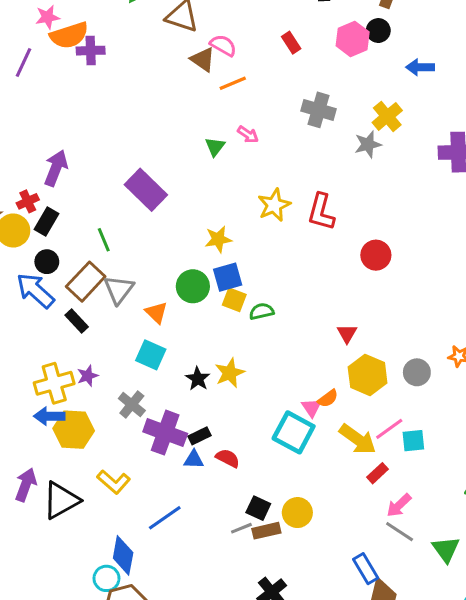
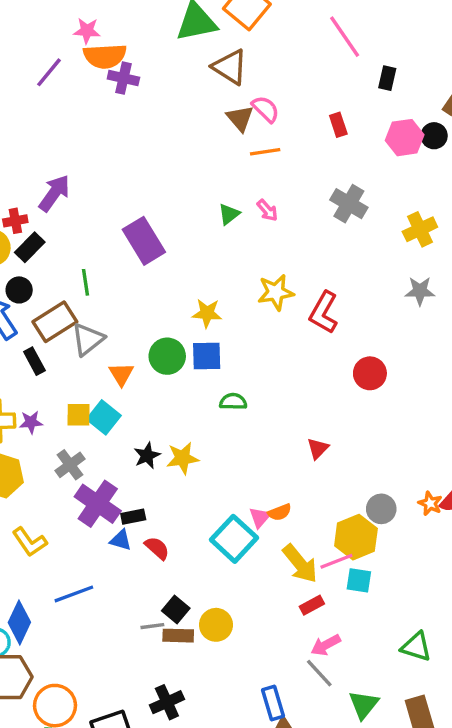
gray star: (368, 144) -> (420, 291), moved
yellow square: (234, 300) -> (78, 415), moved, turned -35
yellow hexagon: (368, 375) -> (356, 537), moved

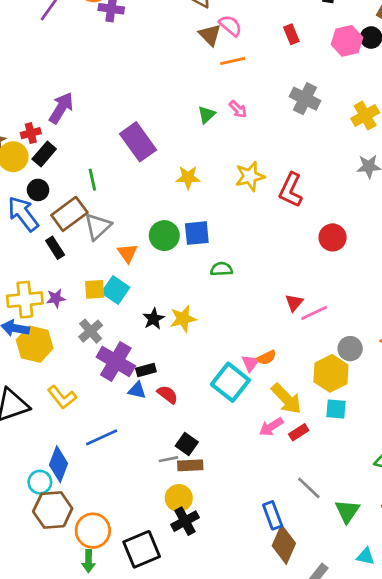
yellow star: (207, 313) -> (188, 177), moved
pink line: (336, 561) -> (314, 313), moved
yellow circle: (216, 625) -> (179, 498), moved
pink arrow: (326, 645) -> (271, 427), moved

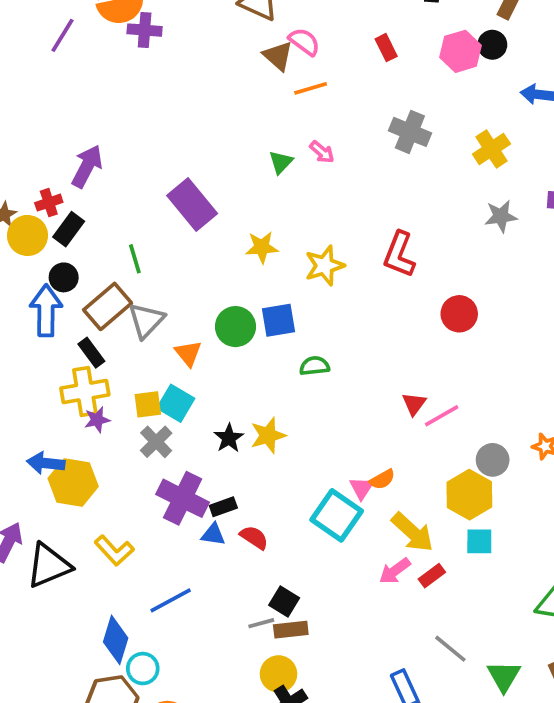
yellow star: (250, 176) -> (325, 266), moved
blue arrow: (23, 214) -> (46, 310), turned 42
yellow cross: (25, 300) -> (85, 391), moved
gray cross: (91, 331) -> (156, 442), moved
cyan circle: (40, 482) -> (143, 669), moved

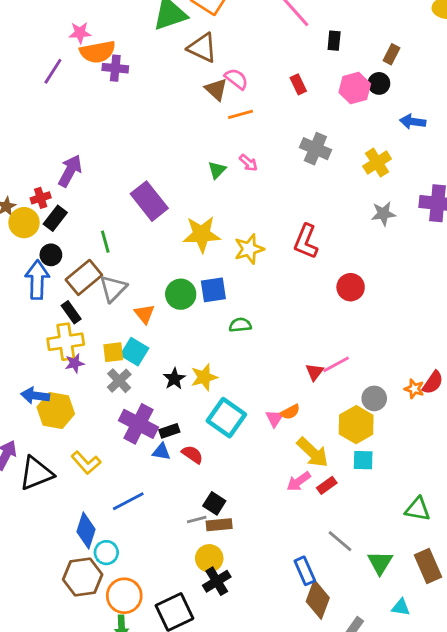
yellow star: (262, 247) -> (202, 234), size x1.5
red triangle: (414, 404) -> (315, 372), moved
cyan square: (337, 515) -> (226, 418), moved

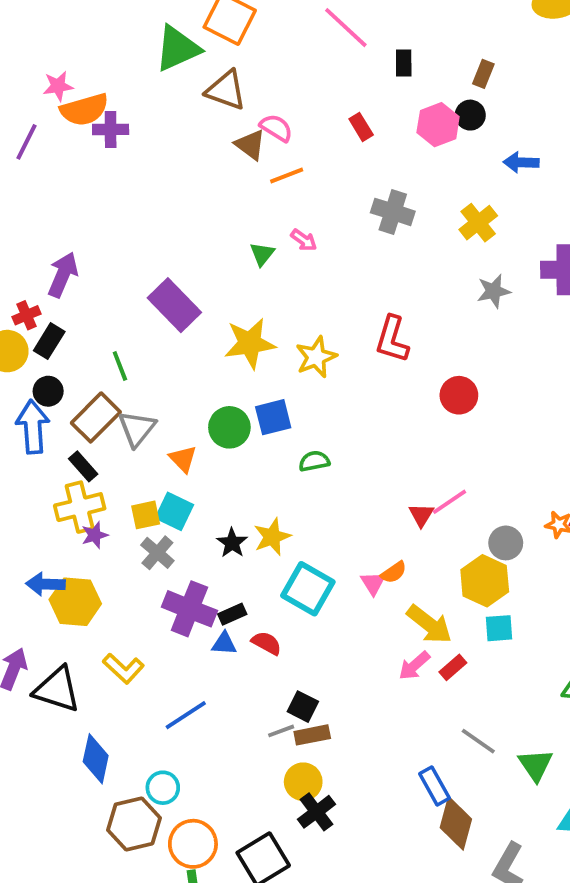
black triangle: (36, 473) -> (57, 689), turned 45
blue diamond: (86, 531) -> (96, 759), moved

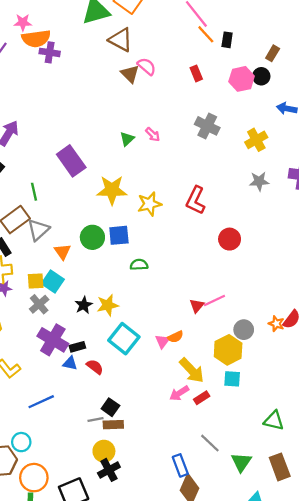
orange line: (287, 175) -> (206, 34), moved, turned 60

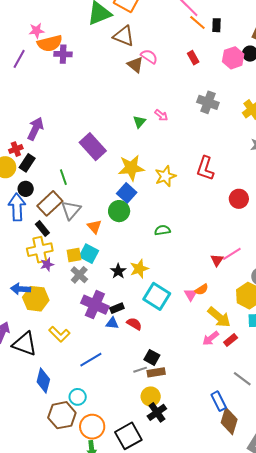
blue square: (119, 235) -> (127, 193), moved, turned -36

